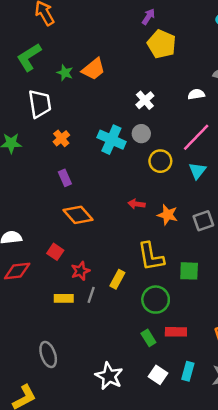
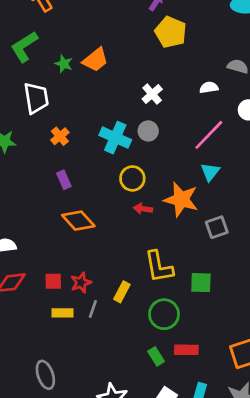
yellow circle: (160, 161) -> (132, 178), moved
orange star: (168, 215) -> (181, 200), moved, size x1.5
red square: (55, 252) -> (53, 281), moved, turned -35

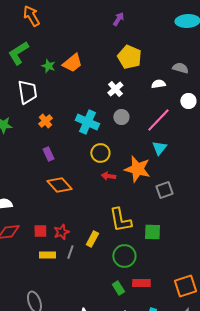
yellow pentagon: (171, 32) -> (129, 57), moved
gray circle: (148, 131) -> (121, 117), moved

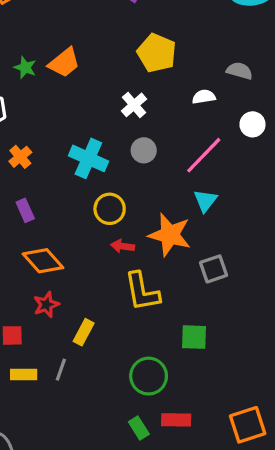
yellow L-shape: (120, 220) -> (142, 292), moved
red star: (61, 232) -> (46, 305), moved
yellow rectangle: (92, 239) -> (84, 332), moved

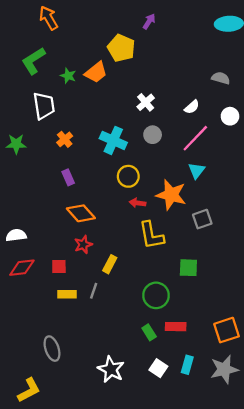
yellow pentagon: (157, 53) -> (121, 48), moved
white semicircle: (204, 97) -> (192, 107), moved, turned 147

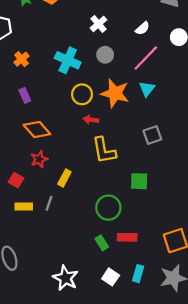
orange star: (171, 195) -> (115, 93), moved
red square: (59, 266) -> (16, 180), turned 32

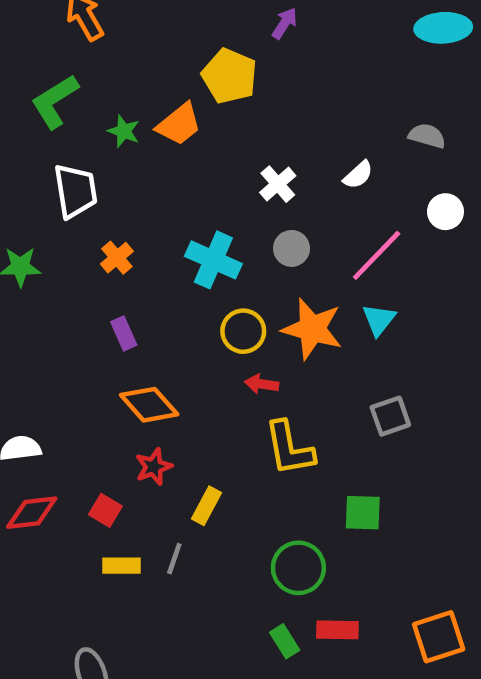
white semicircle: (142, 28) -> (358, 175), moved

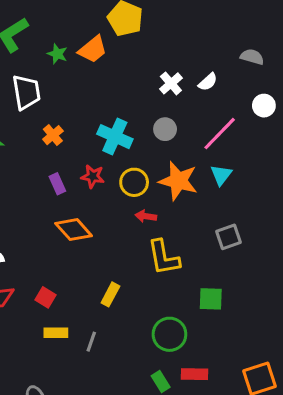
white cross: (278, 184) -> (171, 83), moved
red star: (154, 467) -> (93, 176), moved, turned 30
gray line: (174, 559) -> (91, 342), moved

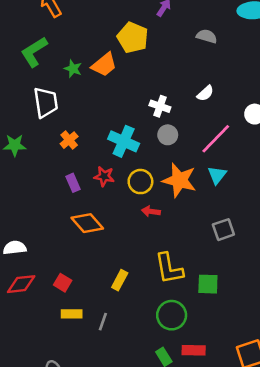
gray semicircle: (252, 57) -> (207, 36), moved
white cross: (171, 83) -> (160, 106), moved, turned -30
yellow L-shape: (164, 258) -> (169, 268), moved

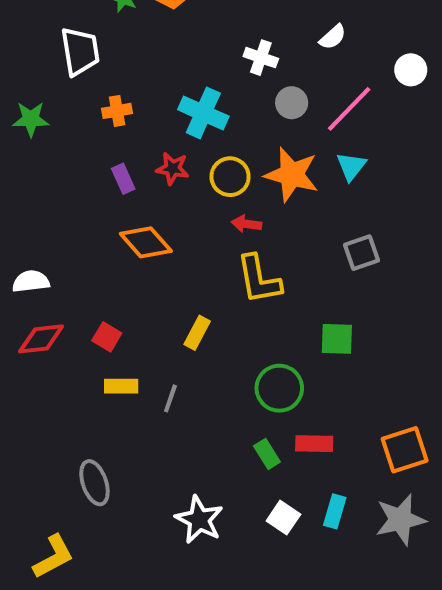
gray circle: (168, 135) -> (292, 103), moved
orange cross: (69, 140) -> (117, 111), turned 30
yellow L-shape: (169, 268) -> (259, 279), moved

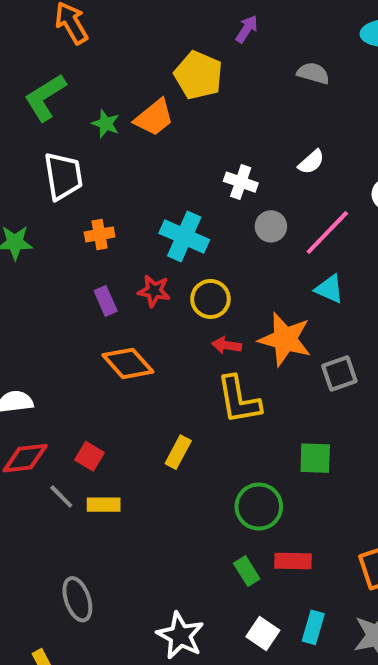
cyan triangle: (351, 166) -> (329, 289), turned -44
orange star: (292, 175) -> (285, 339), moved
gray line: (170, 398) -> (61, 496), moved, turned -64

